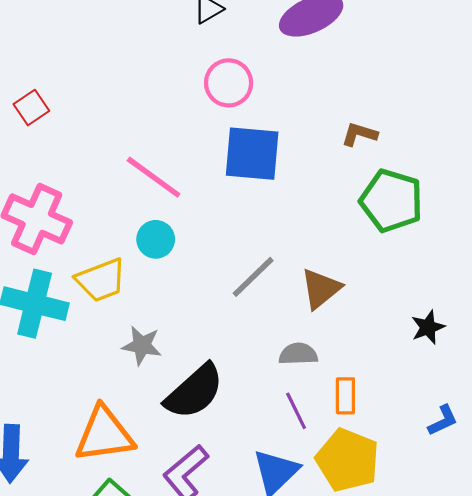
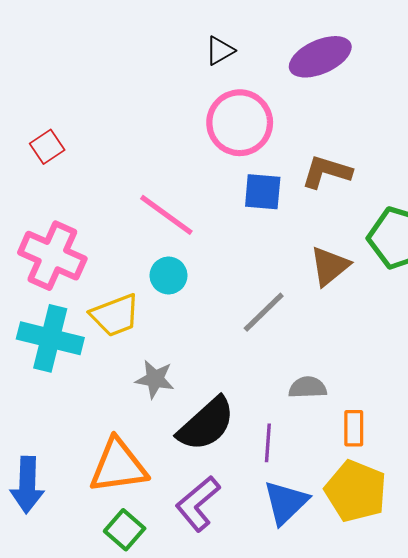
pink circle: (229, 83) -> (240, 123), size x1.4
brown L-shape: (359, 134) -> (327, 172), moved, size x1.4
blue square: (252, 154) -> (263, 192), size x0.7
brown triangle: (321, 289) -> (330, 266), moved
purple line: (296, 411) -> (268, 443), moved, turned 30

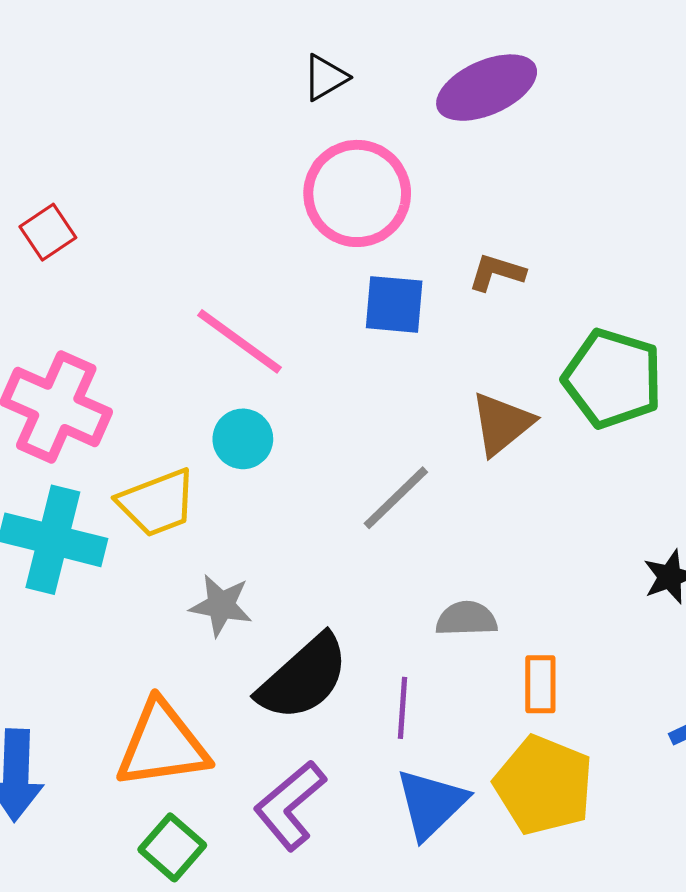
brown L-shape: (327, 172) -> (497, 272), size x0.7

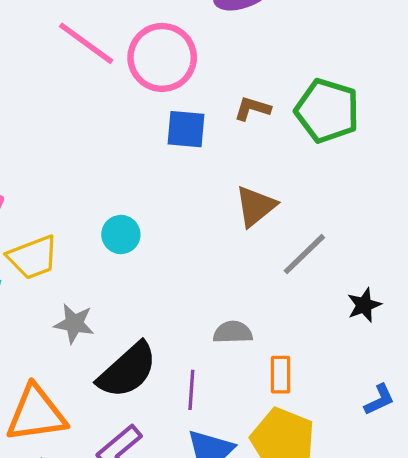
pink line: (239, 341) -> (86, 43), moved
green pentagon: (613, 378) -> (327, 111), moved
cyan circle: (243, 439) -> (121, 234), moved
gray line: (396, 498) -> (304, 254), moved

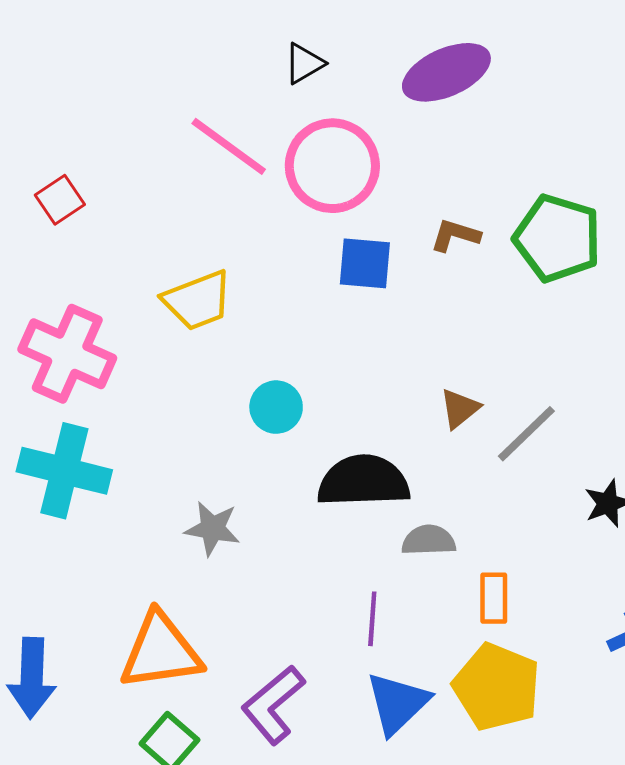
brown triangle: (256, 206) -> (460, 409), moved, size x0.7
yellow trapezoid: (33, 257) -> (198, 300), moved
black semicircle: (127, 370) -> (363, 481), moved, turned -140

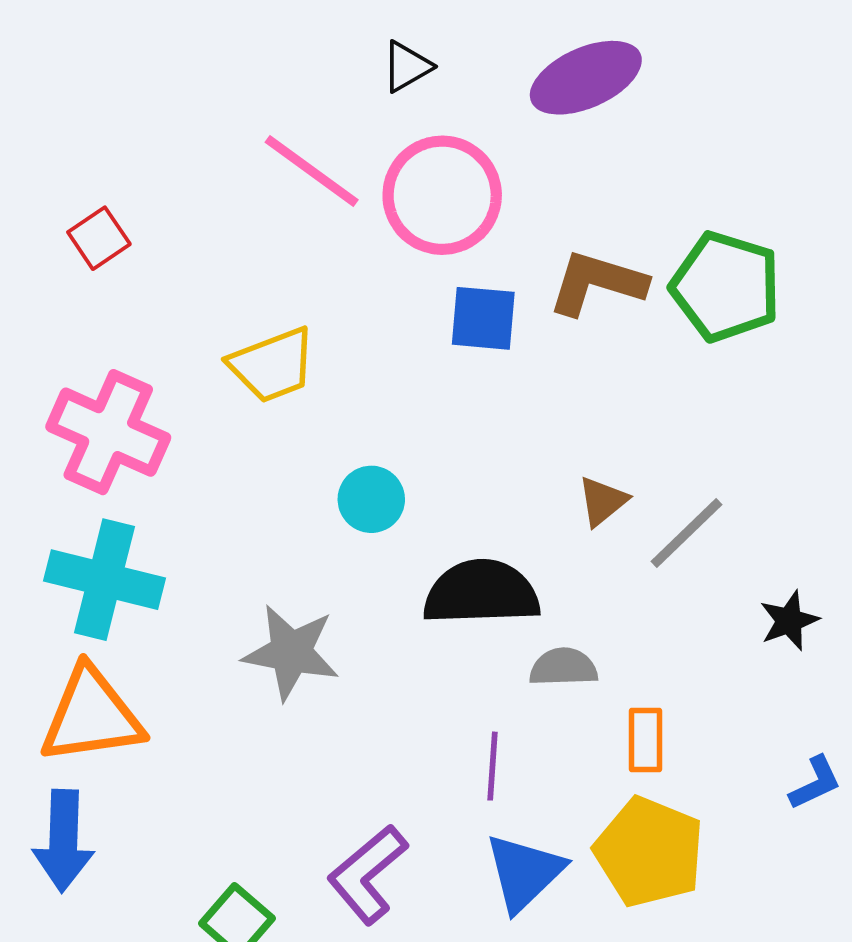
brown L-shape: (455, 235) -> (597, 283), size x1.6
gray star: (212, 528) -> (291, 652), size x1.4
orange triangle: (161, 651) -> (91, 716), moved

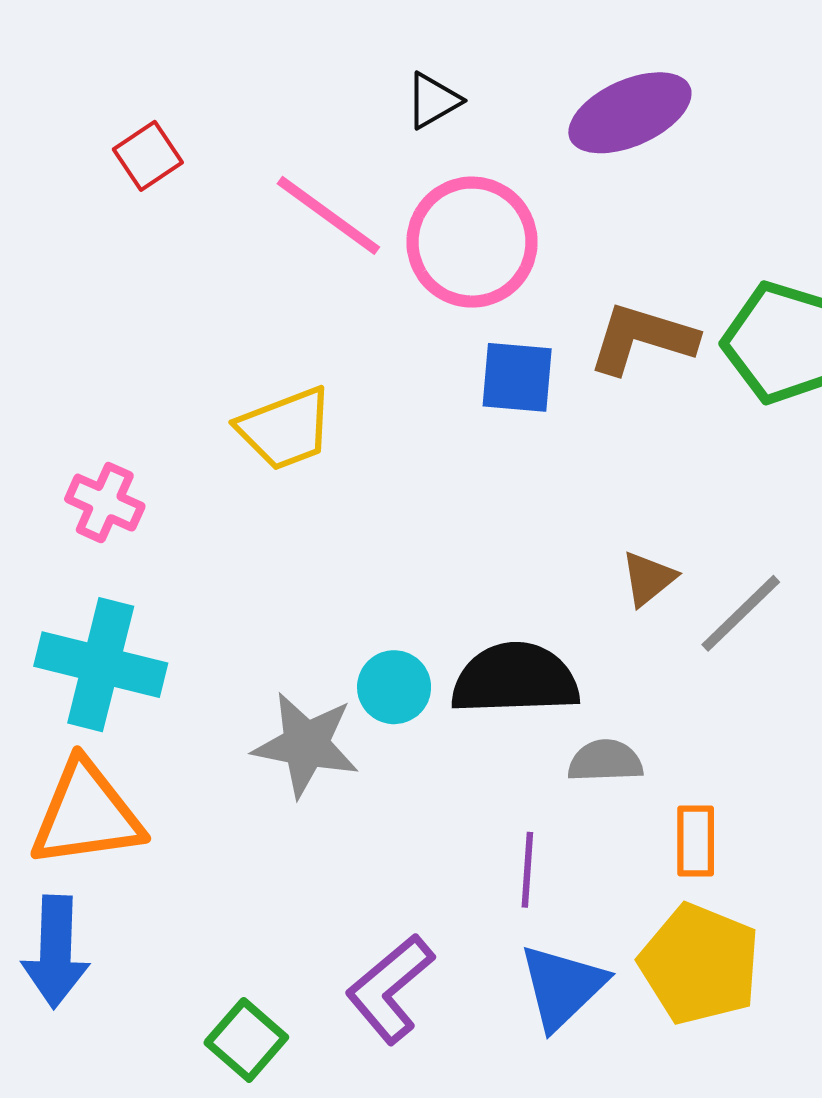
red square: (99, 238) -> (148, 156), moved
pink cross: (108, 432) -> (105, 503), size x0.6
cyan circle: (371, 499) -> (394, 687), moved

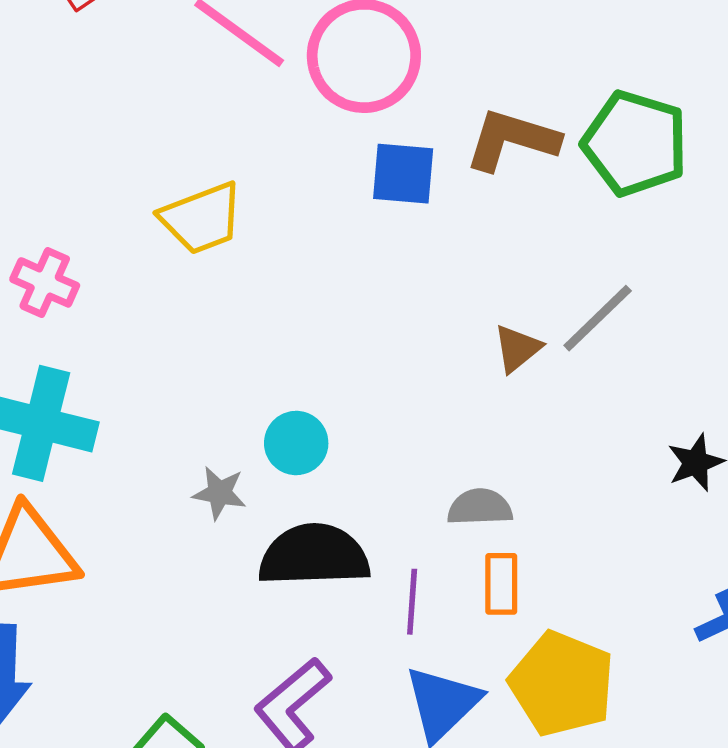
gray line: (741, 613) -> (598, 318), moved
black semicircle: (515, 679) -> (314, 555), moved
gray star: (306, 745) -> (219, 493), size x0.6
orange rectangle: (696, 841) -> (501, 584), moved

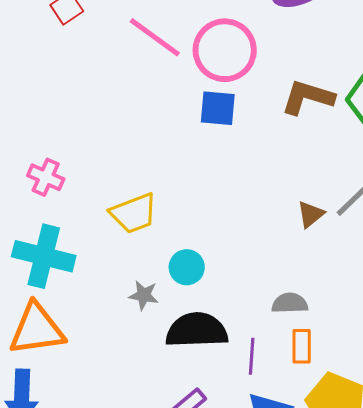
blue square: (403, 174) -> (218, 108), moved
yellow trapezoid: (202, 218) -> (134, 213), moved

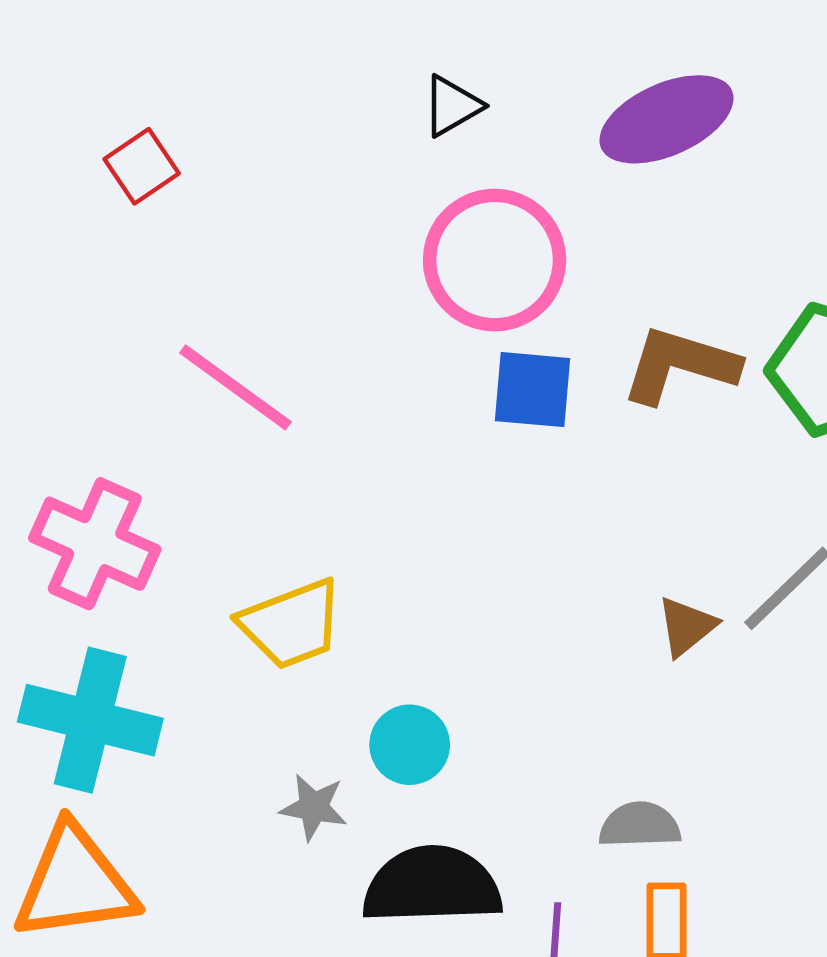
pink line: (155, 37) -> (235, 387), moved
blue square: (218, 108) -> (532, 390), moved
pink cross: (46, 177) -> (95, 544), size x1.5

